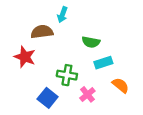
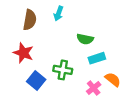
brown semicircle: (42, 32) -> (30, 20), moved, turned 108
pink cross: (87, 94) -> (94, 88), moved
blue square: (48, 98) -> (36, 81), moved

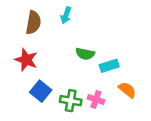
green semicircle: (85, 39) -> (85, 54), moved
green cross: (63, 70) -> (71, 101), moved
pink cross: (94, 88) -> (96, 99), moved, turned -32

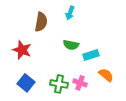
cyan arrow: (66, 15) -> (70, 13), moved
brown semicircle: (33, 23) -> (41, 22), moved
blue square: (41, 91) -> (26, 83), moved

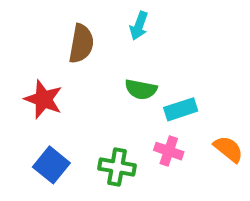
orange semicircle: (106, 75) -> (228, 149), moved
pink cross: (80, 83) -> (169, 151), moved

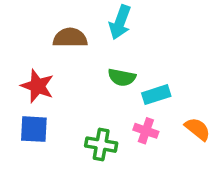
cyan arrow: (139, 26) -> (120, 22), size x1.4
brown semicircle: (81, 44) -> (70, 38), turned -100
blue square: (51, 165) -> (34, 129), moved, turned -36

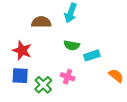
pink cross: (146, 131) -> (68, 77), moved
green cross: (101, 145) -> (43, 85), moved, turned 36

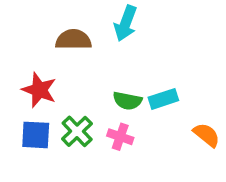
green semicircle: (72, 45) -> (127, 101), moved
green cross: (43, 85) -> (77, 131), moved

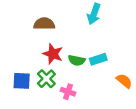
cyan arrow: (126, 23) -> (94, 14), moved
red star: (39, 90) -> (53, 54), moved
pink cross: (120, 137) -> (68, 92), moved

